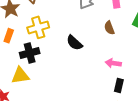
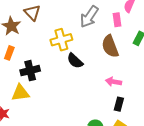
yellow cross: (38, 27) -> (61, 40), moved
brown semicircle: (109, 28) -> (110, 46), size x1.6

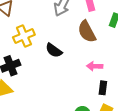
yellow cross: (61, 40) -> (24, 36), moved

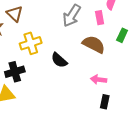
brown semicircle: (87, 32) -> (94, 44), turned 140

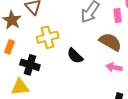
black cross: (15, 72) -> (30, 65), turned 30
pink arrow: (99, 80) -> (114, 67), moved

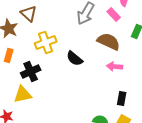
pink rectangle: (118, 15) -> (114, 14), turned -32
black cross: (30, 65) -> (31, 72), turned -36

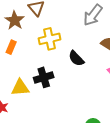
black cross: (31, 72) -> (44, 77), moved

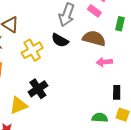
black semicircle: (76, 58) -> (60, 40), moved

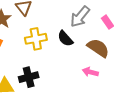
pink arrow: (104, 62) -> (90, 72), moved

